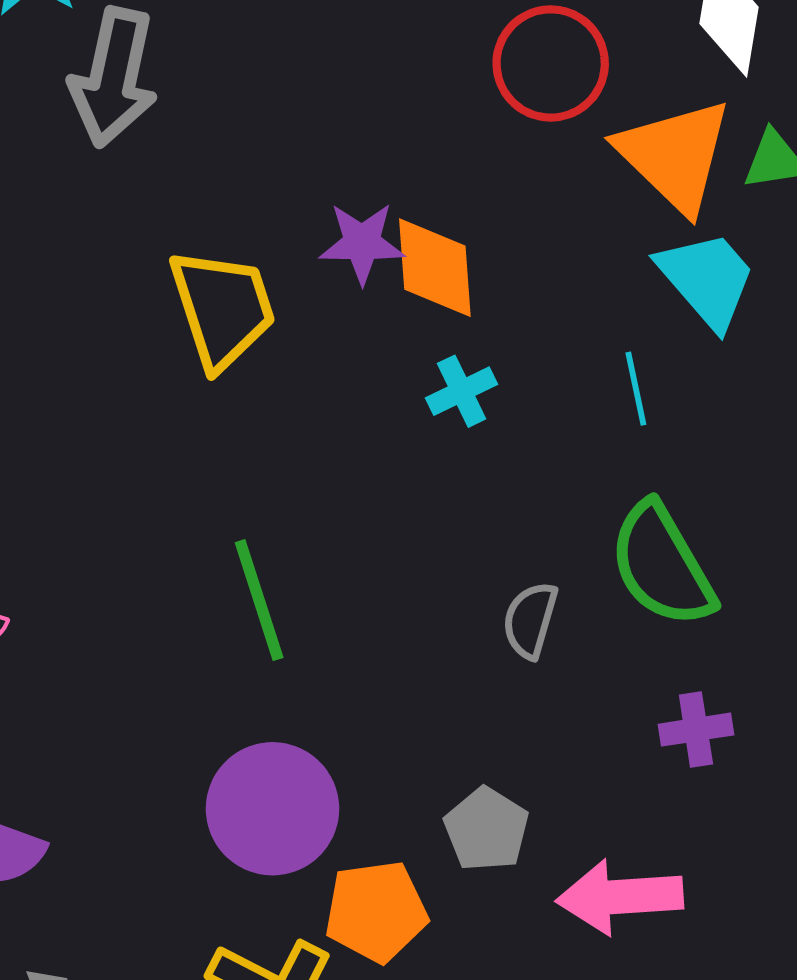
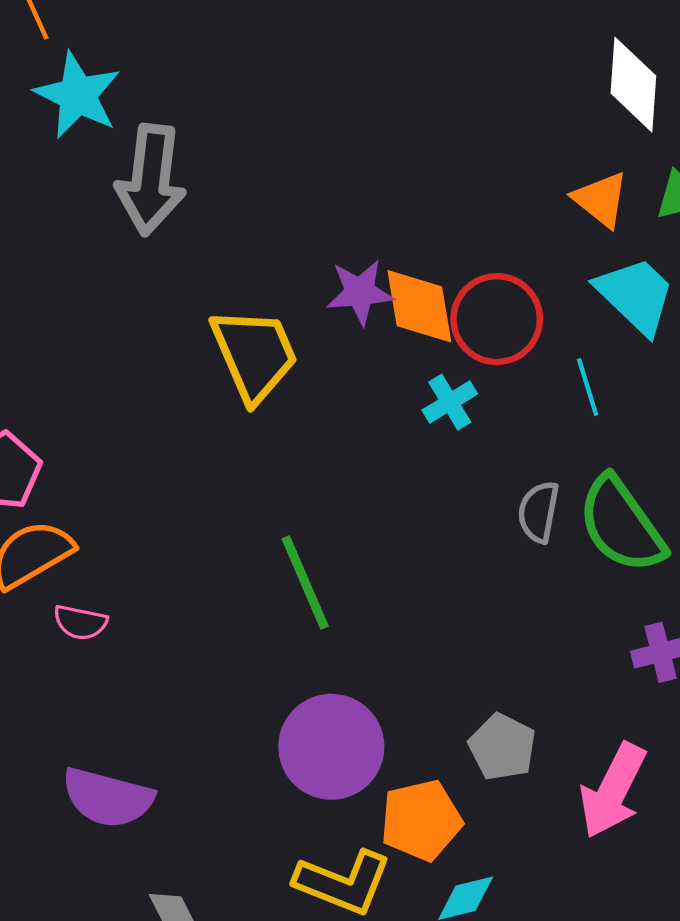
red circle: (551, 63) -> (497, 319), moved
orange triangle: (675, 155) -> (601, 199), size x0.6
gray semicircle: (530, 620) -> (539, 512), moved
pink arrow: (620, 897) -> (613, 791), turned -54

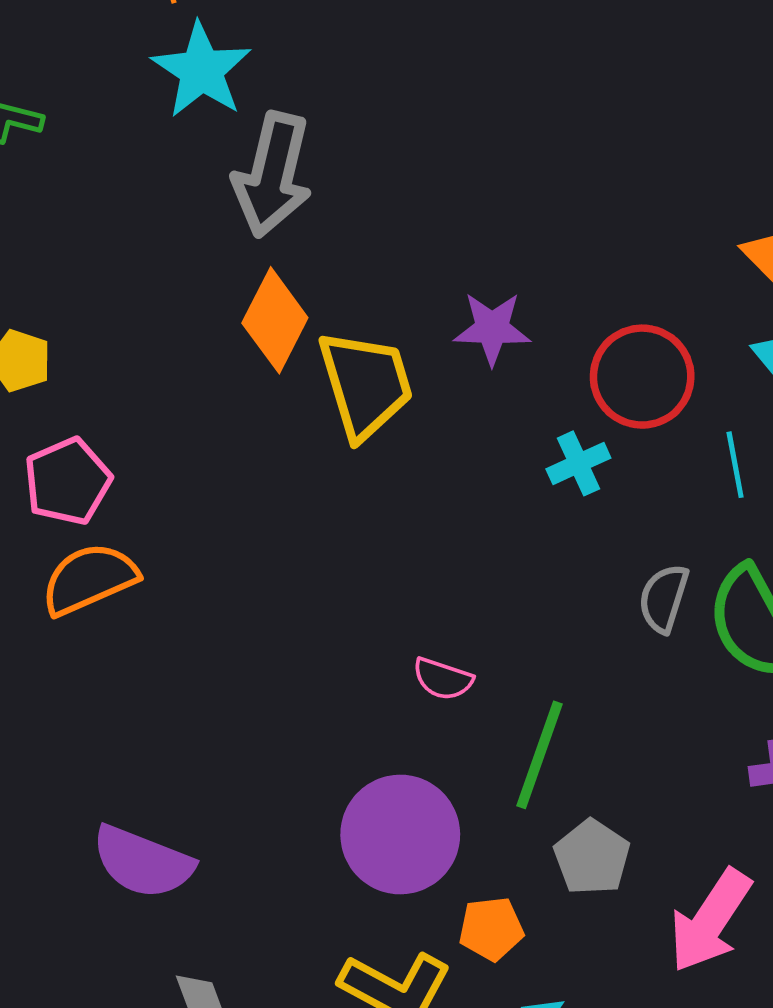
orange diamond: (419, 306) -> (275, 320), moved, turned 30
green line: (305, 583) -> (540, 755), moved, turned 36
pink semicircle: (80, 622) -> (443, 679), moved
orange pentagon: (421, 820) -> (491, 929), size x0.7

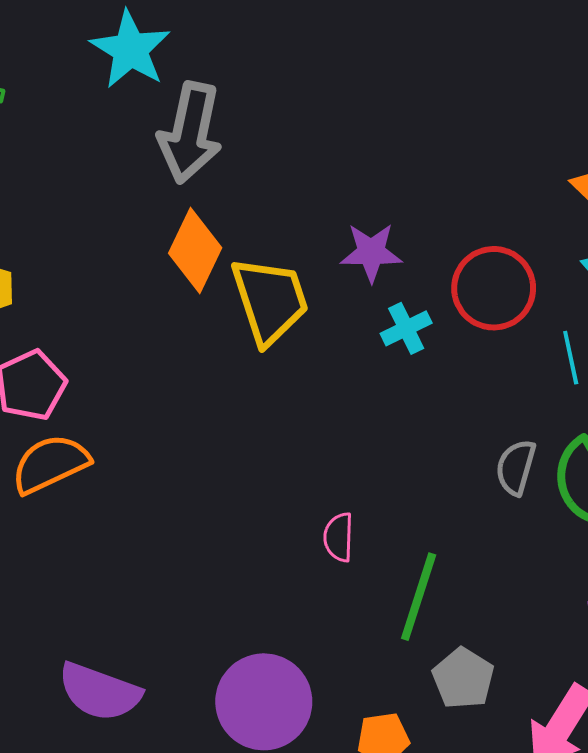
cyan cross: (578, 463) -> (406, 328), moved
pink semicircle: (443, 679) -> (339, 537), turned 75
purple circle: (400, 835) -> (264, 702), moved

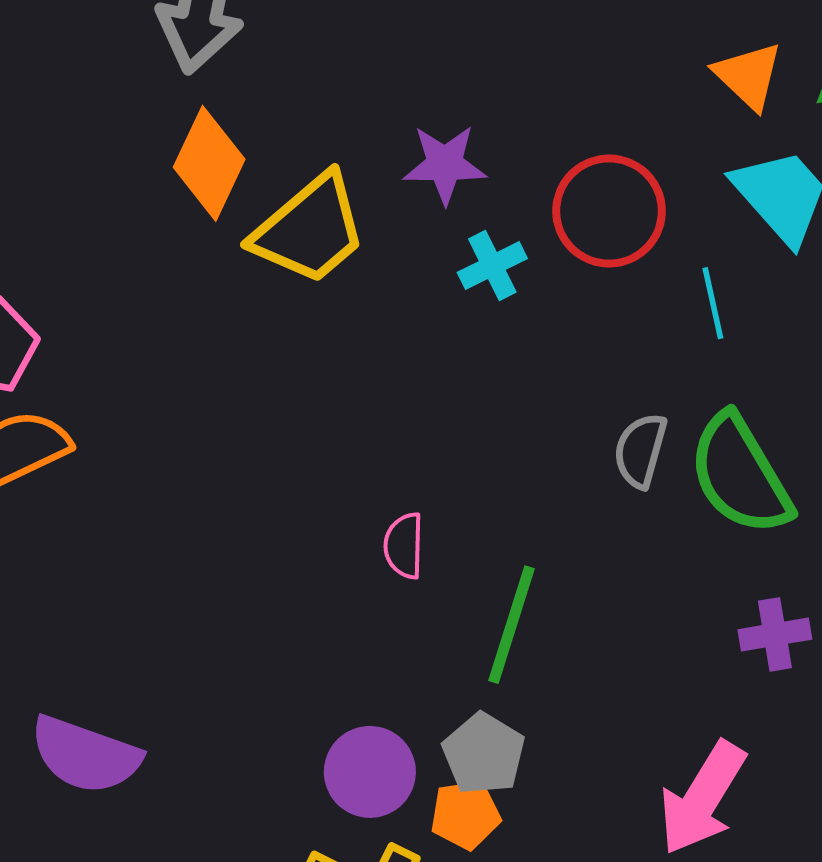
yellow trapezoid: (270, 300) -> (310, 229), turned 68
gray pentagon: (463, 678) -> (484, 754), moved
purple circle: (264, 702) -> (370, 772), moved, size x0.7

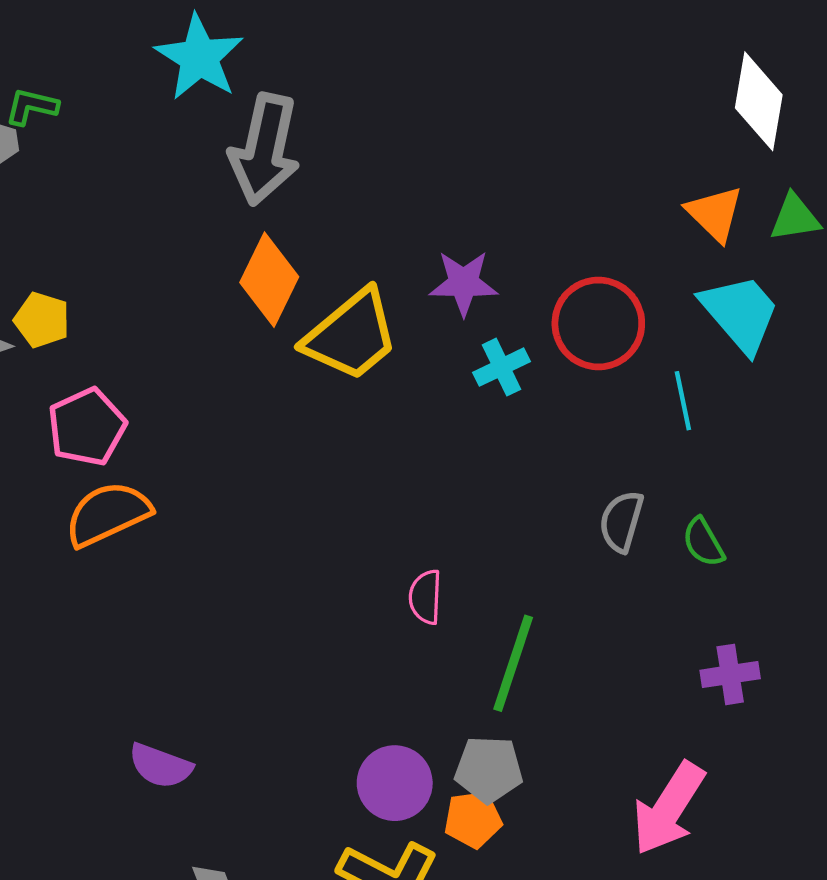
green semicircle: (740, 475) -> (703, 542), size x0.5
gray pentagon: (484, 754) -> (489, 769), turned -30
purple semicircle: (85, 755) -> (160, 766), size x0.7

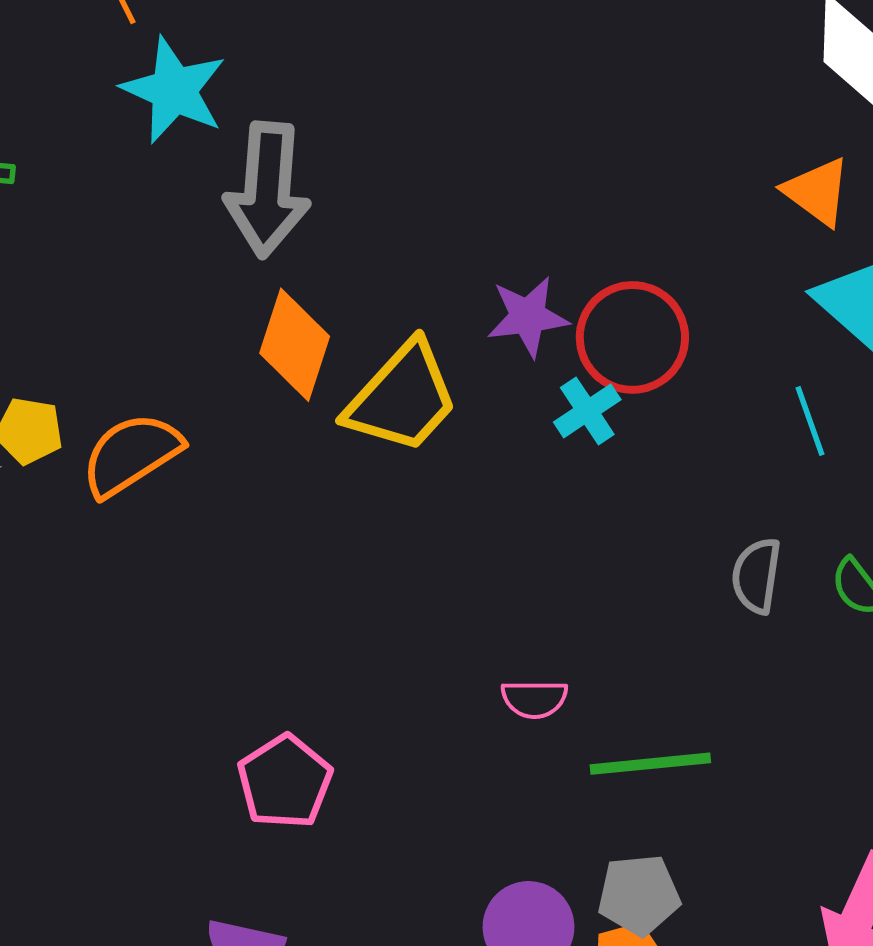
red circle: (598, 323) -> (632, 337), moved
pink pentagon: (87, 427) -> (285, 782), moved
orange semicircle: (108, 514) -> (131, 455), moved
pink semicircle: (425, 597) -> (534, 699), turned -84
green line: (513, 663) -> (650, 764), turned 74

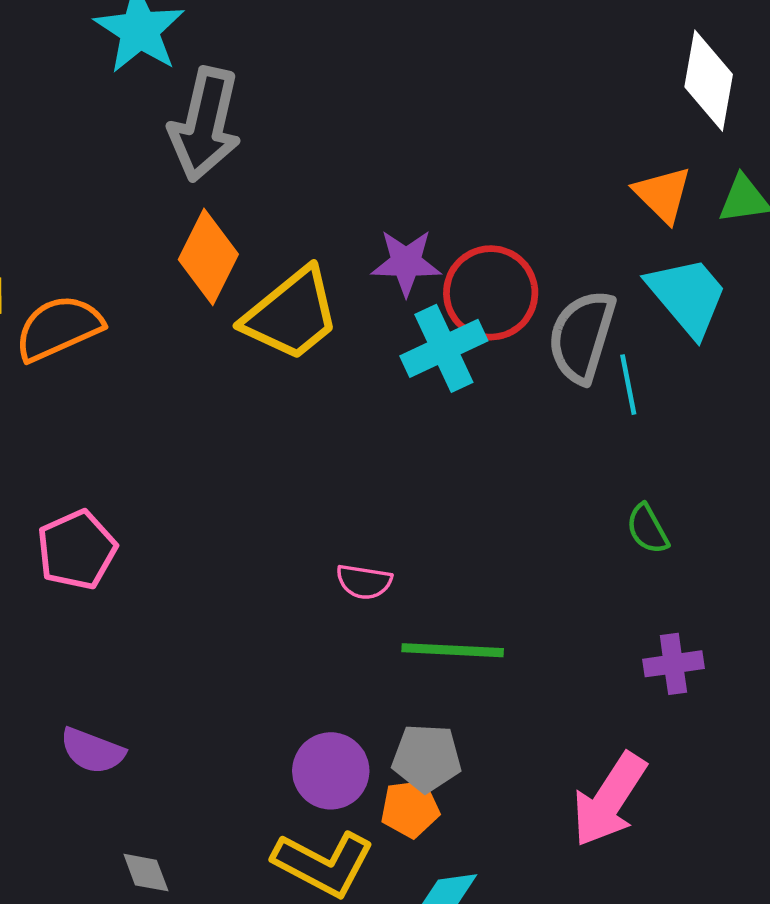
cyan cross: (587, 411) -> (444, 348), size x1.5
gray semicircle: (756, 576) -> (582, 336), moved, size x1.5
pink pentagon: (285, 782) -> (77, 550), moved

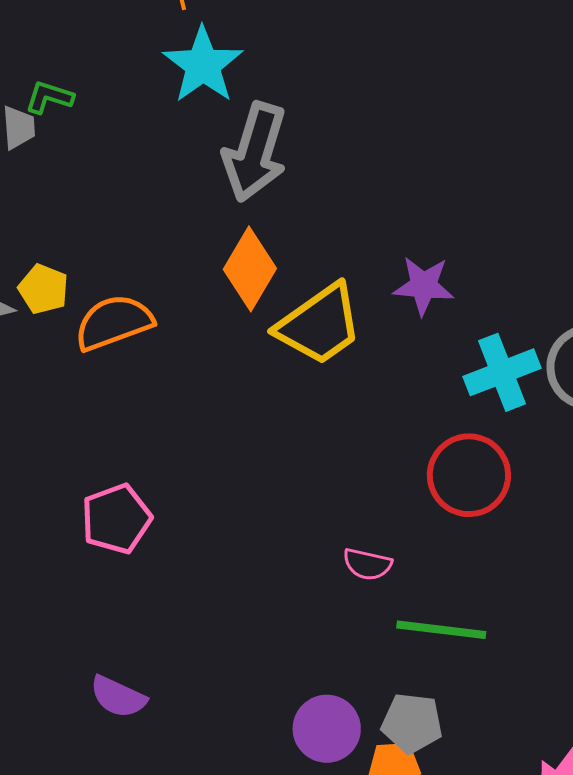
red circle: (491, 293) -> (469, 475), moved
cyan cross: (444, 348) -> (502, 372), moved

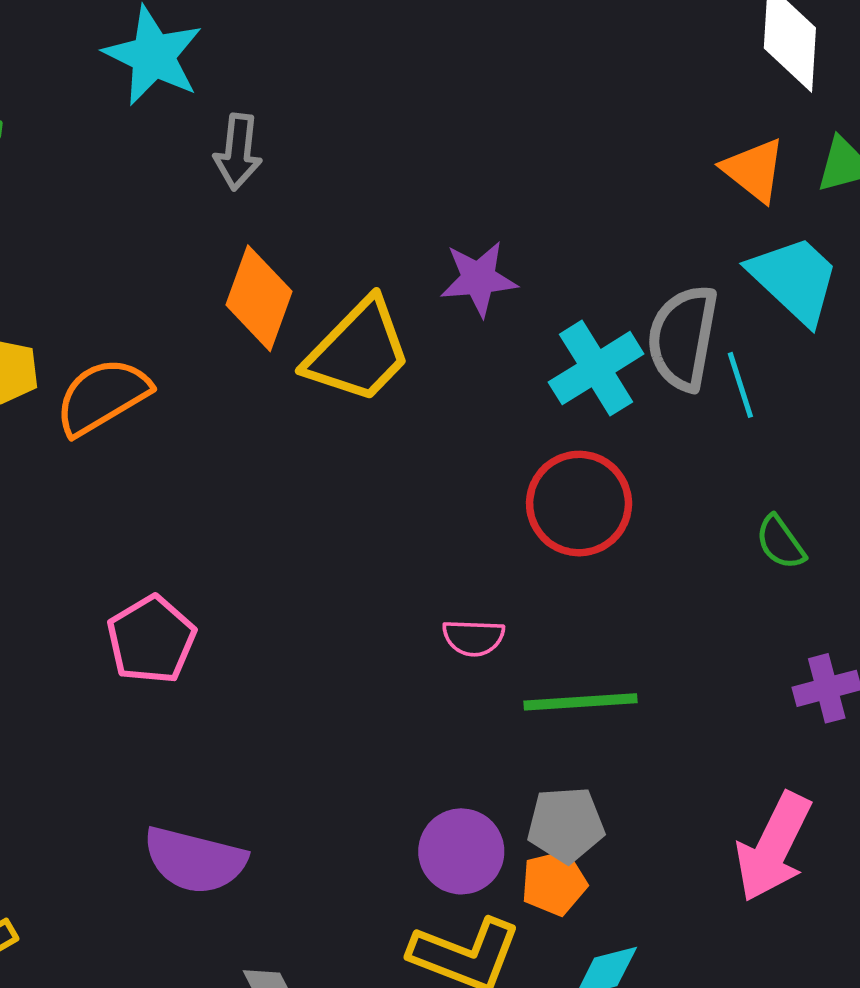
gray arrow: (255, 152) -> (238, 152), size x0.6
purple semicircle: (118, 697) -> (195, 860), size x1.4

